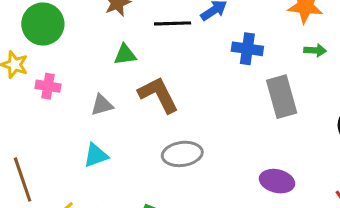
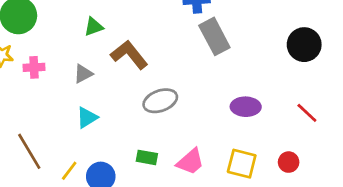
gray rectangle: (282, 97) -> (214, 36), moved

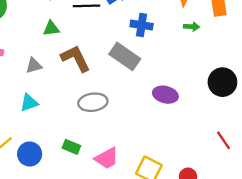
gray rectangle: (214, 36) -> (125, 56), moved, turned -40
purple ellipse: (246, 107) -> (165, 95), moved
red line: (307, 113) -> (224, 140), moved

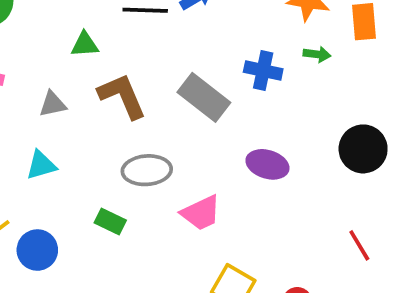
blue cross: (142, 25) -> (263, 71), moved
green rectangle: (71, 147) -> (110, 222), moved
pink trapezoid: (107, 158) -> (201, 213), moved

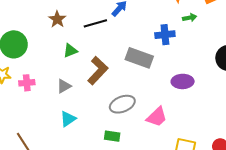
brown L-shape: (122, 96) -> (98, 71), turned 84

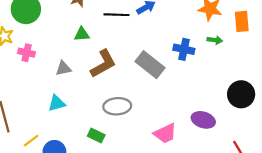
purple ellipse: (183, 81) -> (203, 120), moved
pink trapezoid: (157, 117) -> (165, 133), moved

